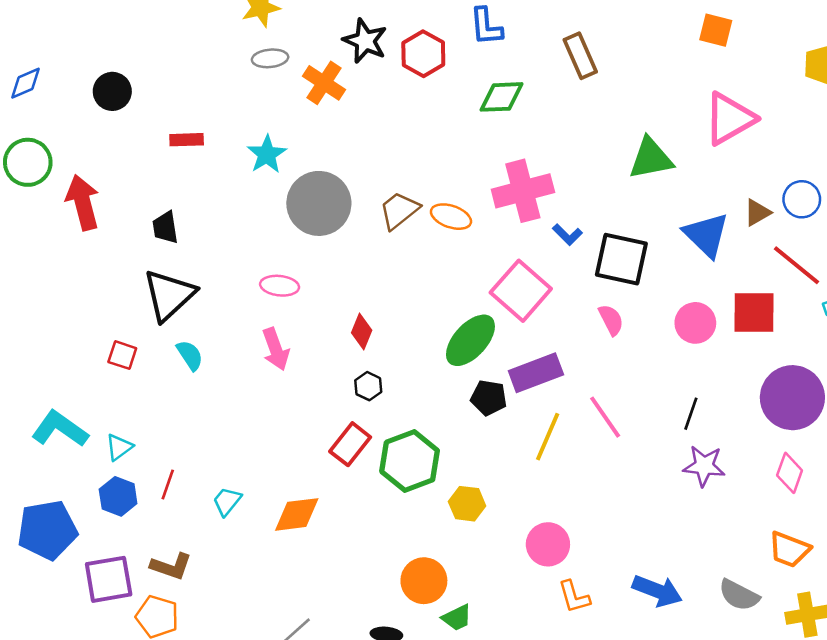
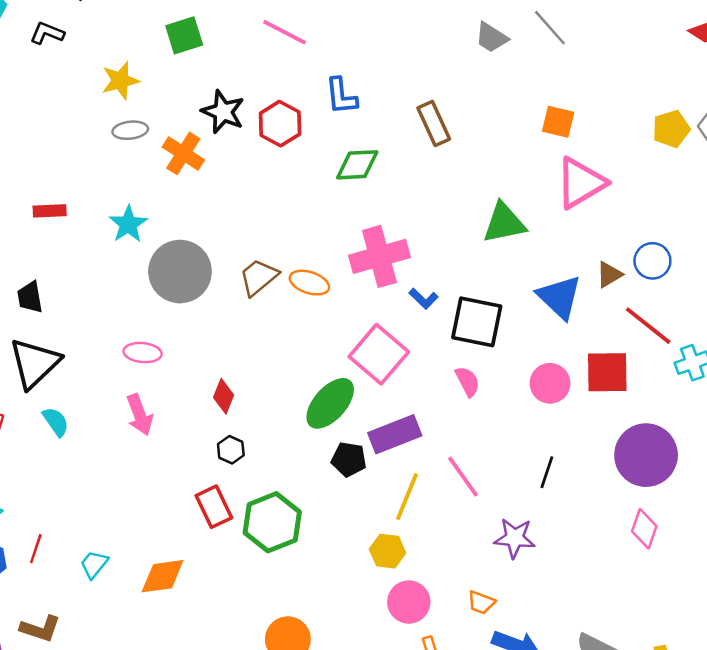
orange square: (716, 30) -> (558, 122), moved
red rectangle: (350, 444) -> (214, 507), turned -63
purple star: (704, 466) -> (515, 538), moved
yellow hexagon: (467, 504) -> (388, 551), moved
orange trapezoid: (789, 549) -> (481, 603), moved, size x0.7

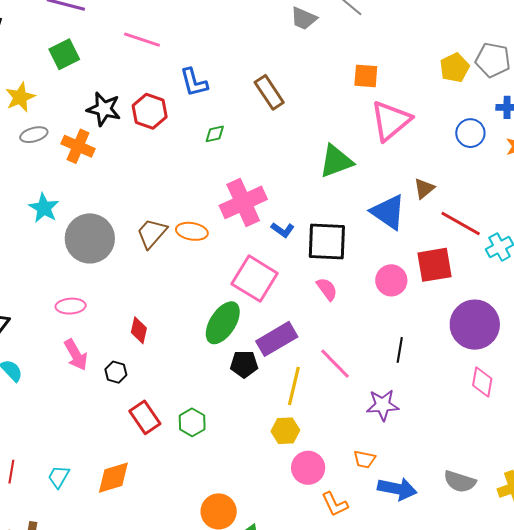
green diamond: (357, 165) -> (215, 134), size x0.6
blue circle: (652, 261) -> (470, 133), moved
black hexagon: (231, 450) -> (116, 372), moved
green hexagon: (272, 522) -> (192, 422), size x0.6

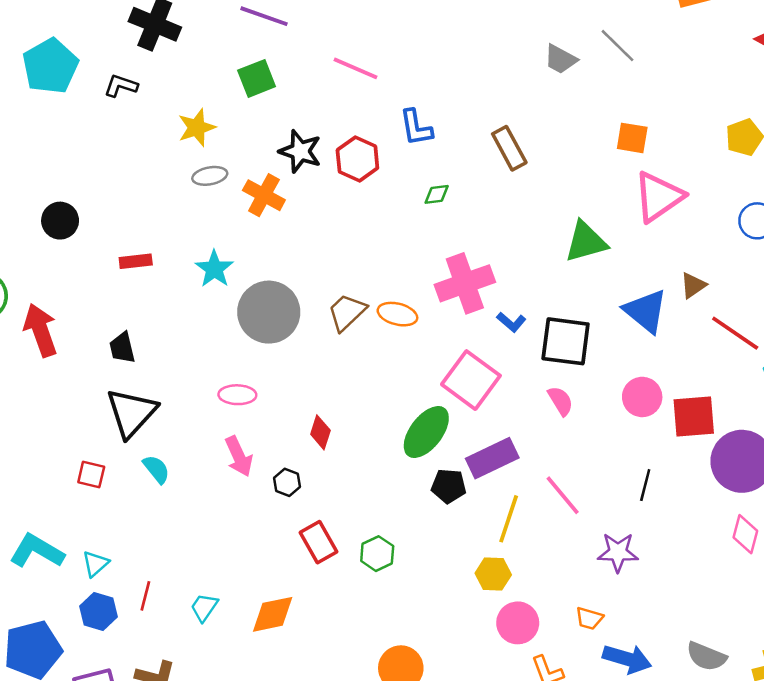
red square: (434, 265) -> (694, 416), moved

